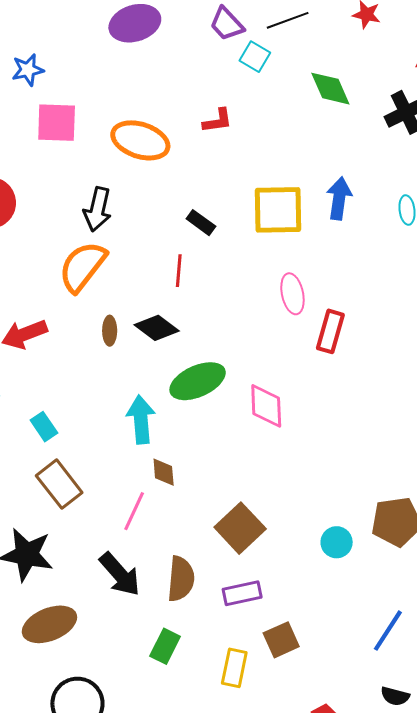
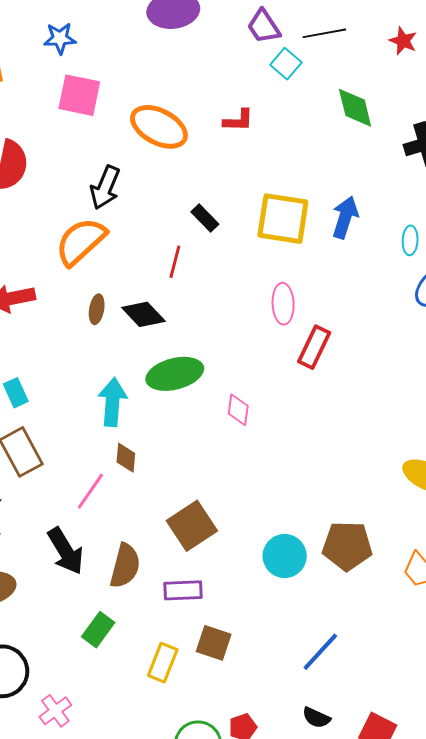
pink diamond: (266, 406) -> (238, 410), size x0.7
cyan circle: (337, 542) -> (285, 556), size x1.4
brown square: (281, 640) -> (214, 643), turned 33

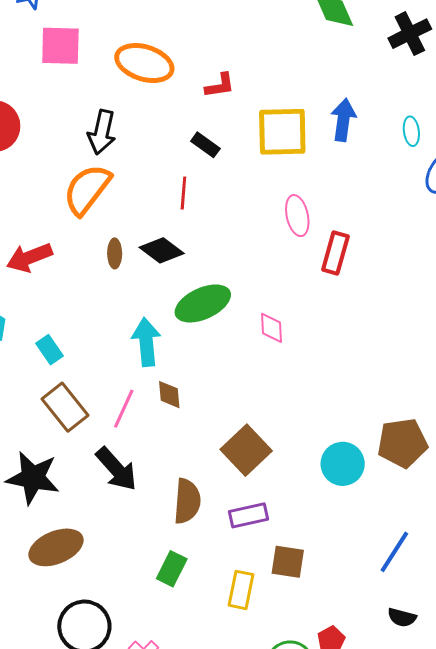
red L-shape: (238, 120) -> (220, 85), moved
pink line: (90, 491) -> (124, 409), moved
black arrow: (66, 551) -> (116, 469), moved

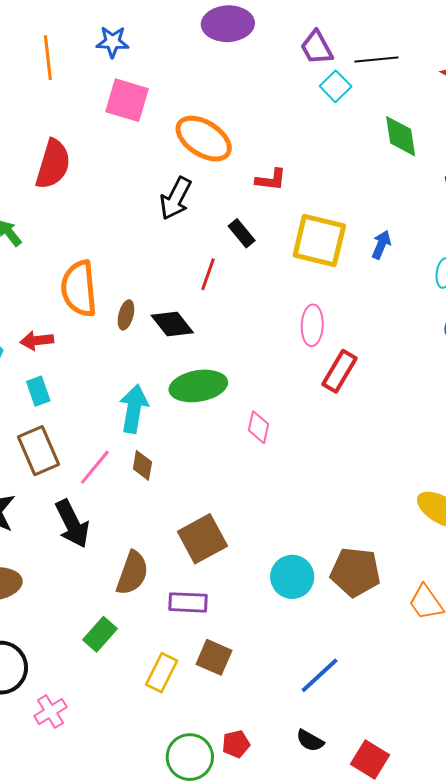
blue arrow: (343, 120) -> (381, 245), size x0.7
black arrow: (102, 132) -> (176, 198), moved
orange semicircle: (87, 189) -> (79, 289), moved, turned -58
red arrow: (29, 257) -> (37, 341), moved, size x0.7

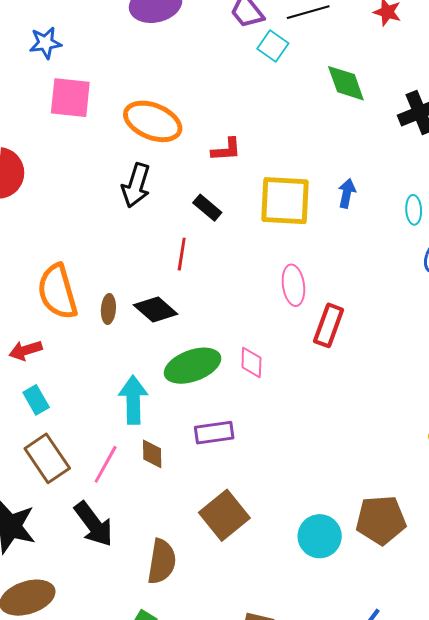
pink diamond: (258, 427) -> (251, 363), moved
purple rectangle: (188, 602) -> (214, 433), moved

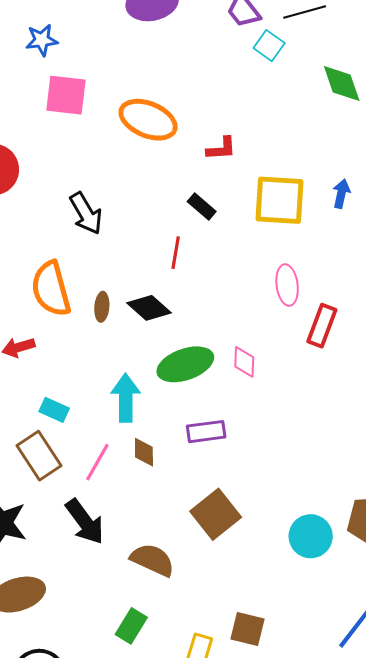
black arrow: (136, 185) -> (86, 213), moved, turned -48
cyan rectangle: (36, 400) -> (54, 410), moved, turned -36
brown semicircle: (162, 562) -> (152, 560), turned -75

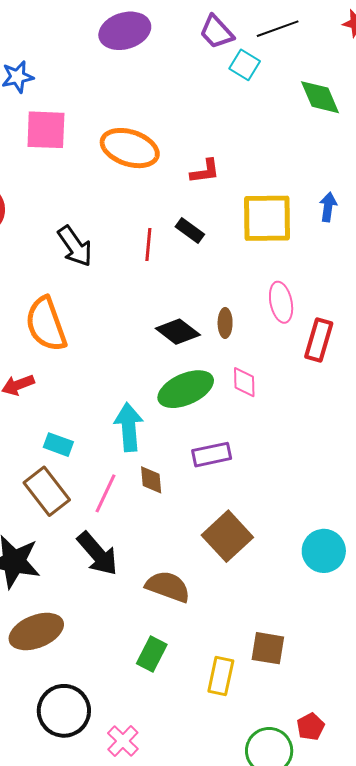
red line: (176, 253) -> (148, 245), moved
brown ellipse: (102, 307) -> (225, 323), moved
black diamond: (149, 308) -> (178, 332), moved

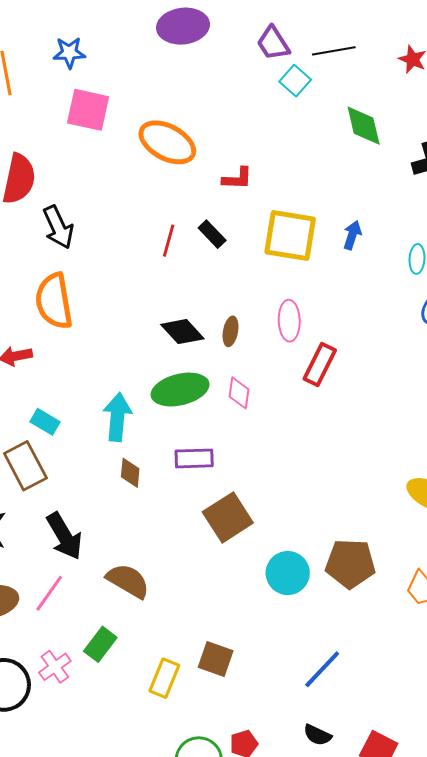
black arrow: (75, 246) -> (58, 227), moved
pink line: (105, 493) -> (49, 593), moved
brown square: (227, 536) -> (228, 517), moved
pink cross: (123, 741) -> (55, 667), moved

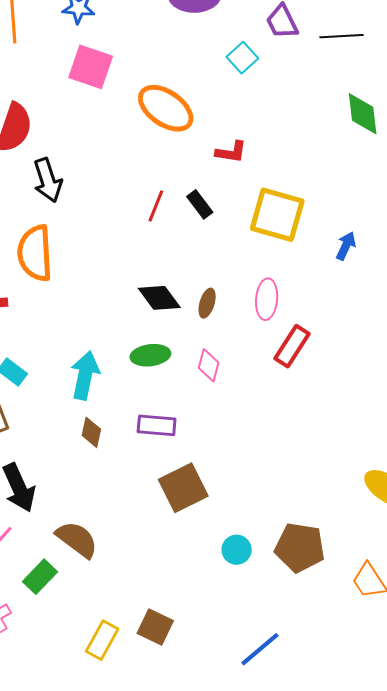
cyan square: (295, 81) -> (242, 58), moved
blue arrow: (352, 235) -> (346, 246), moved
green ellipse: (180, 390) -> (150, 355), size x0.7
cyan circle: (288, 573) -> (237, 550), size x0.7
green rectangle: (100, 644) -> (40, 577), moved

